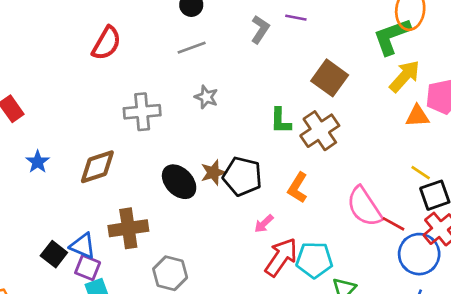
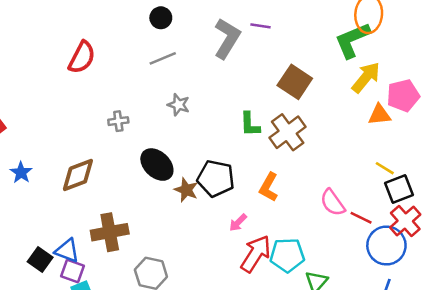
gray L-shape: (260, 29) -> (227, 38), size x1.5
gray cross: (142, 112) -> (118, 121), size x0.6
brown star: (213, 173) -> (186, 190), moved, turned -30
black ellipse: (179, 182) -> (157, 165), moved
pink semicircle: (364, 207) -> (333, 203), size x0.7

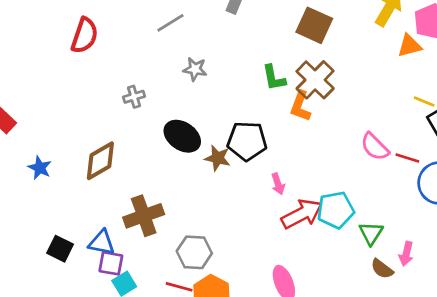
orange L-shape: (269, 187) -> (300, 106), moved
pink arrow: (238, 223) -> (278, 184), turned -54
red arrow: (256, 254) -> (302, 214), turned 39
black square: (40, 259) -> (60, 249), moved

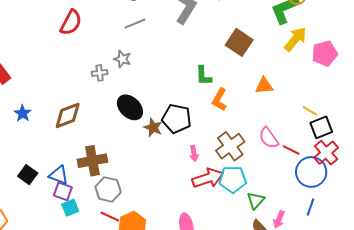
orange triangle: (409, 46) -> (264, 86), moved
gray star: (195, 69) -> (122, 59), moved
brown cross: (315, 80) -> (230, 146), moved
gray hexagon: (194, 252) -> (108, 189), moved

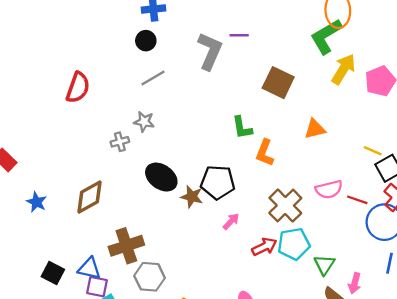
pink semicircle: (269, 138) -> (329, 189), turned -60
pink arrow: (194, 153) -> (231, 221), moved, turned -119
red arrow: (208, 178) -> (264, 247), size x0.7

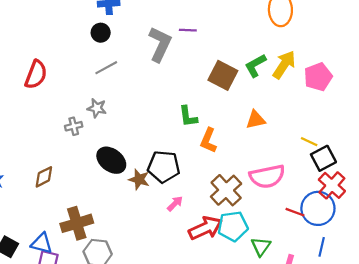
green L-shape: (326, 36) -> (255, 66), moved, size x0.7
pink semicircle: (329, 189) -> (267, 176), size x1.4
brown diamond: (90, 197) -> (44, 177), size x0.7
red line: (357, 200) -> (295, 212), moved
red arrow: (264, 247) -> (205, 228), size x1.4

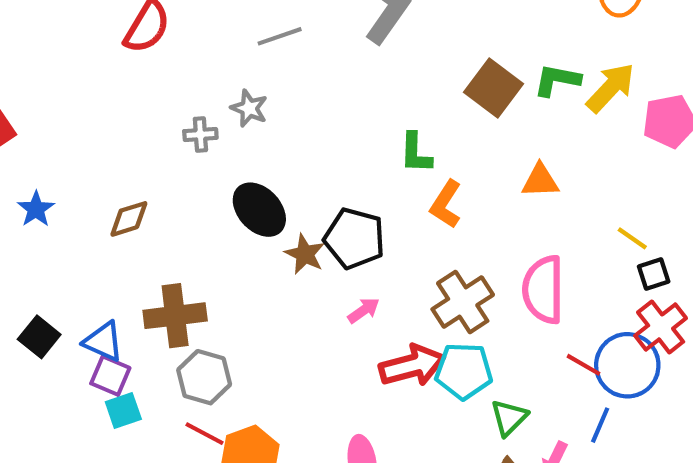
green L-shape: (255, 66) -> (557, 80), turned 30
black square: (323, 158) -> (654, 274), size x0.7
pink semicircle: (267, 176) -> (543, 290), turned 92
blue line: (322, 247) -> (600, 425), moved

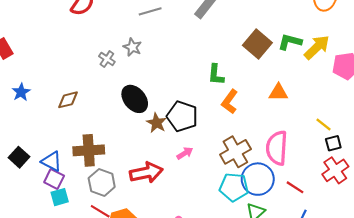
gray cross: (200, 134) -> (107, 59), turned 35
blue circle: (627, 365) -> (258, 179), moved
red arrow: (412, 366) -> (146, 173), moved

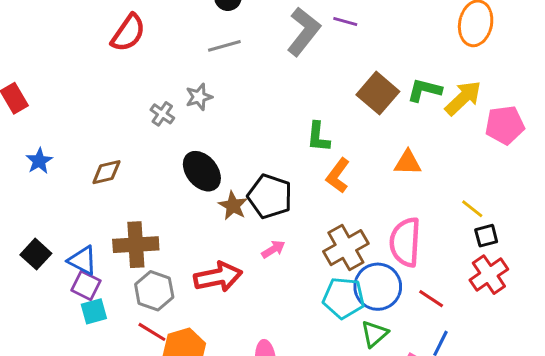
gray star: (132, 47) -> (199, 97), turned 30

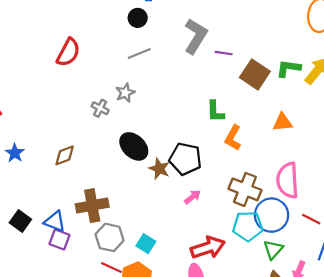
purple line: (345, 22) -> (224, 53), moved
brown cross: (346, 248) -> (245, 189), turned -32
red arrow: (218, 277) -> (208, 248), moved
cyan square: (94, 311) -> (146, 244), moved, turned -36

